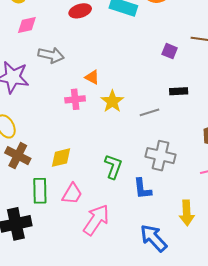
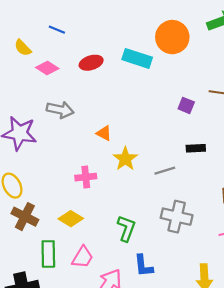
pink diamond: (27, 25) -> (47, 68), moved, turned 45
pink cross: (75, 99) -> (86, 177), moved
yellow diamond: (61, 158) -> (71, 219), turned 45
blue L-shape: (142, 189) -> (143, 266), moved

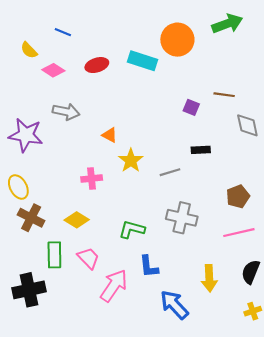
green L-shape: (126, 228) -> (132, 229), turned -95
pink trapezoid: (83, 257) -> (88, 258), turned -75

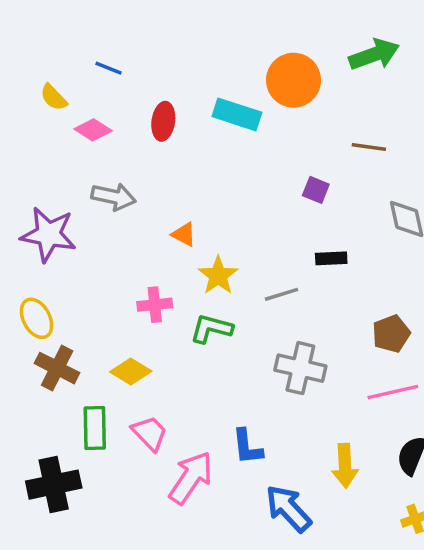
red ellipse: (97, 65) -> (163, 121), turned -65
brown line: (224, 95) -> (369, 147), moved
green L-shape: (132, 229) -> (211, 329), moved

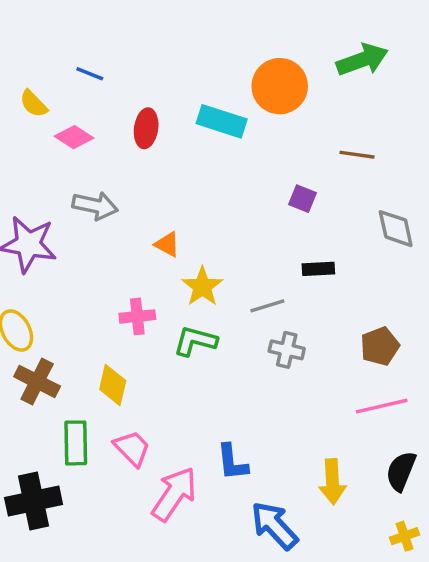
gray cross: (300, 368) -> (287, 350), moved, size x0.7
yellow diamond: (131, 371) -> (113, 385), turned 72

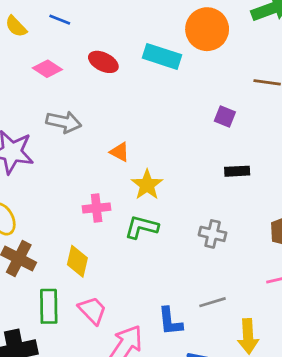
yellow semicircle: (34, 104) -> (16, 26), moved
red ellipse: (146, 128) -> (103, 62), turned -72
gray line: (267, 306) -> (213, 302), moved

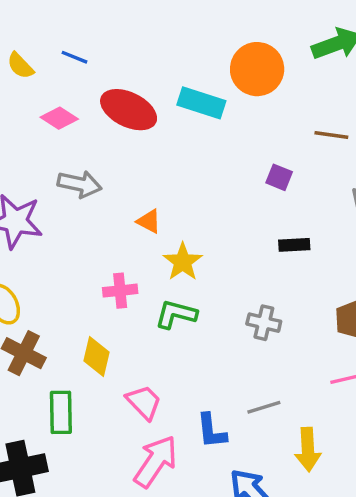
red ellipse: (103, 62) -> (129, 110), size x1.5
pink trapezoid: (92, 310) -> (144, 402), moved

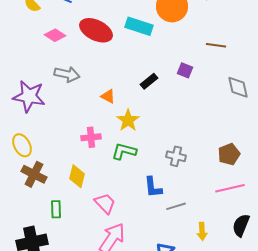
black rectangle: (294, 245) -> (149, 81), moved, turned -36
green rectangle: (61, 412) -> (56, 209), size x0.7
blue L-shape: (211, 431) -> (153, 187), moved
yellow arrow: (308, 450) -> (202, 231), size x0.7

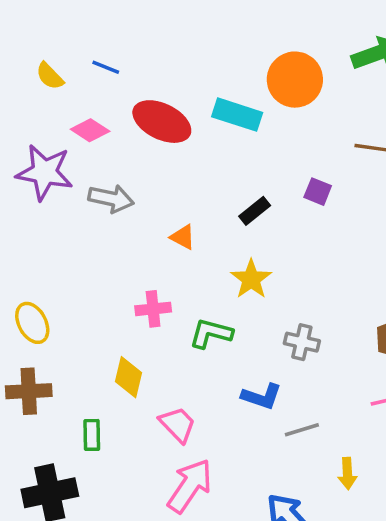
purple star: (29, 96) -> (45, 172), moved
yellow star: (128, 120) -> (251, 279), moved
brown cross: (34, 174) -> (29, 391), moved, turned -30
blue L-shape: (153, 187) -> (262, 396), turned -65

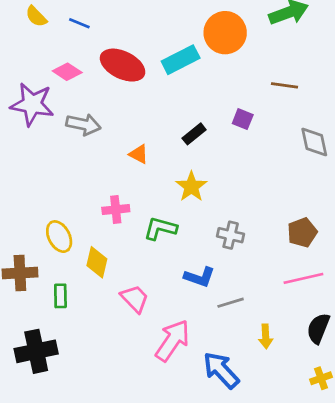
yellow semicircle: (50, 76) -> (36, 16), moved
cyan rectangle: (237, 115) -> (181, 60), turned -45
yellow ellipse: (32, 323) -> (59, 237), moved
green rectangle: (92, 435) -> (60, 296), moved
pink arrow: (190, 486) -> (172, 340), moved

